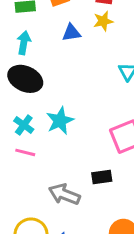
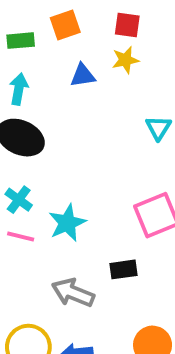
cyan star: (60, 121) -> (67, 223), moved

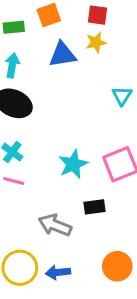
blue triangle: (83, 75) -> (62, 55), size x1.4
cyan star: (67, 223) -> (73, 164), moved

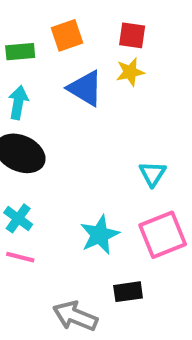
blue triangle: (62, 55) -> (85, 88), turned 40
cyan triangle: (122, 96) -> (152, 174), moved

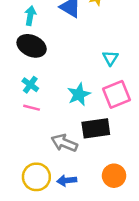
black rectangle: (128, 292) -> (96, 128), size x1.6

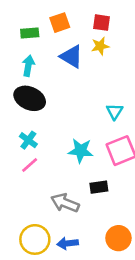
cyan star: (79, 94) -> (81, 151), turned 30
pink line: (32, 108) -> (30, 165), turned -56
black rectangle: (96, 128) -> (99, 187), size x0.6

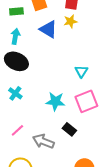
pink line: (30, 165) -> (17, 130), moved
black rectangle: (99, 187) -> (69, 129), turned 48

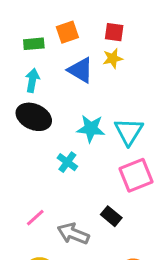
cyan triangle: (81, 71) -> (129, 131), size x1.5
cyan cross: (15, 93) -> (67, 162), moved
cyan star: (55, 101) -> (91, 129), moved

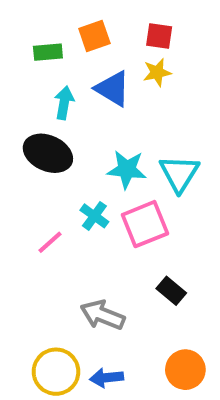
cyan arrow: (32, 80) -> (64, 103), moved
pink square: (136, 175) -> (145, 224), moved
black rectangle: (111, 216) -> (171, 291), moved
pink line: (35, 218) -> (50, 242), moved

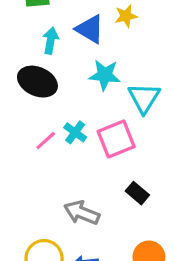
cyan star: (127, 169) -> (105, 75), moved
pink line: (50, 242) -> (46, 141), moved

